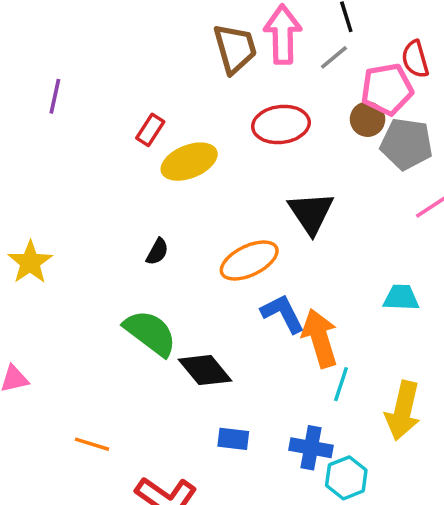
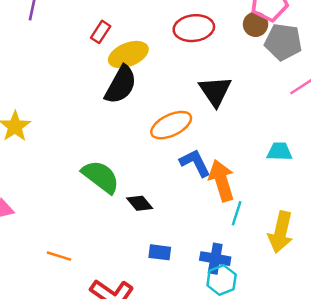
black semicircle: (157, 252) -> (121, 85), moved, size x2.0
black diamond: (205, 370) -> (140, 203), size x0.7
cyan hexagon: (346, 478) -> (222, 280), moved

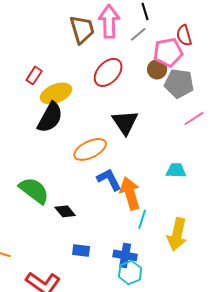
red ellipse: (194, 28) -> (108, 72), turned -40

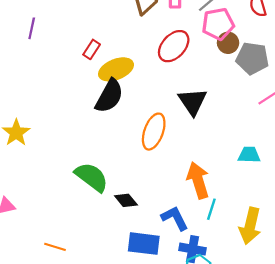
pink pentagon: (168, 52) -> (218, 24), moved
orange ellipse: (90, 149) -> (154, 132), turned -44
blue L-shape: (109, 179) -> (175, 218), moved
blue rectangle: (81, 250) -> (144, 244), size x1.6

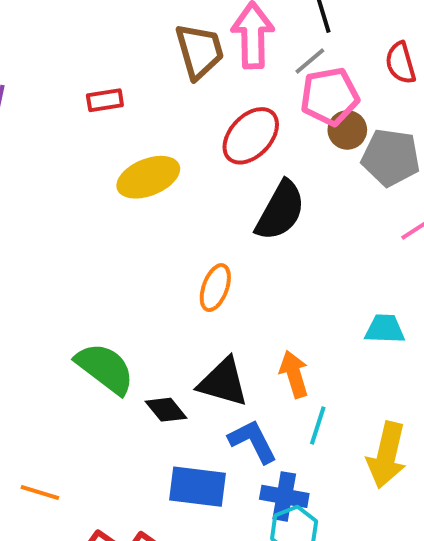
red rectangle: (92, 49) -> (105, 100), moved, turned 48
black semicircle: (109, 96) -> (280, 211), moved
black triangle: (193, 102) -> (223, 382), moved, turned -40
orange ellipse: (154, 132) -> (215, 288), size x0.7
orange arrow: (198, 180) -> (294, 374), size x0.7

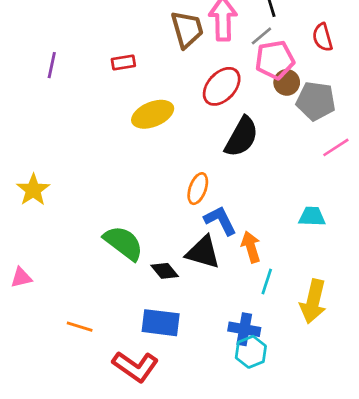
blue L-shape: (253, 441) -> (220, 220), moved
blue rectangle: (198, 487) -> (161, 323), moved

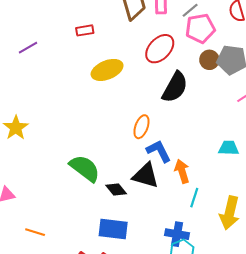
purple line: (52, 65) -> (28, 48), moved, turned 48
brown circle: (287, 82) -> (209, 60), moved
orange line: (80, 327) -> (35, 232), moved

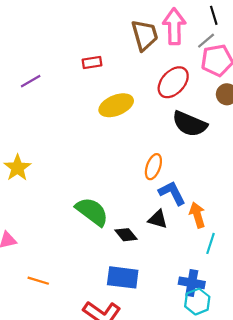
black semicircle: (175, 87) -> (190, 124), turned 84
black triangle: (146, 175) -> (158, 219), size x0.7

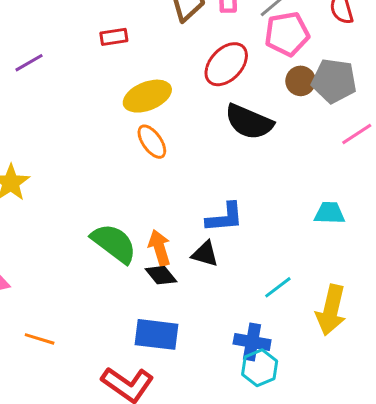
orange ellipse: (153, 167) -> (152, 142), moved, turned -55
blue L-shape: (172, 193) -> (225, 218), turned 112
orange arrow: (197, 215) -> (159, 248), moved
cyan line: (210, 243) -> (278, 287), turned 35

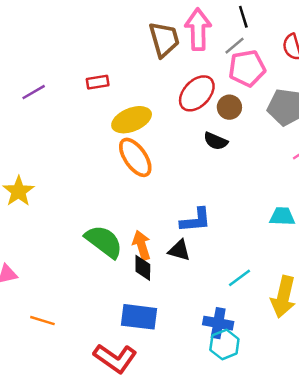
red rectangle: (114, 37) -> (98, 82), moved
brown circle: (301, 81) -> (229, 107), moved
black semicircle: (249, 122) -> (216, 141), size x0.6
orange ellipse: (152, 142) -> (135, 157), size x1.4
black diamond: (161, 275) -> (143, 268), turned 40

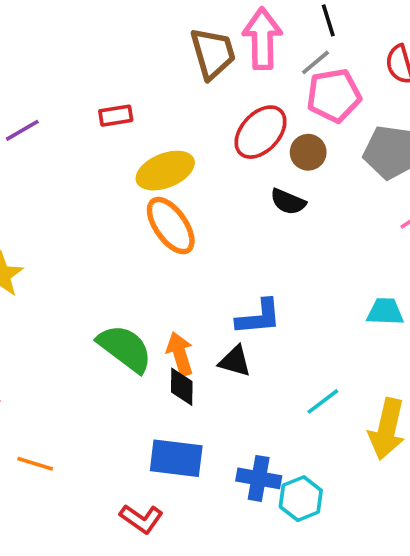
blue cross: (218, 323) -> (259, 478), moved
red L-shape: (115, 358) -> (141, 519), size x0.7

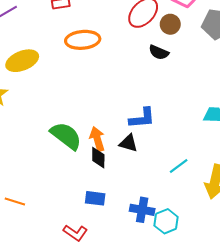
yellow ellipse: (165, 171) -> (22, 61), moved
orange ellipse: (171, 226) -> (83, 40), moved, turned -60
blue rectangle: (176, 458) -> (95, 198), size x0.7

